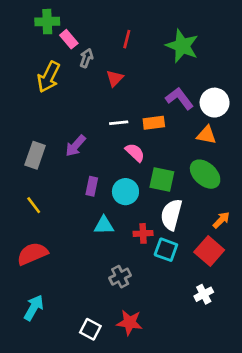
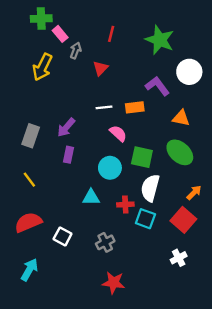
white circle: (215, 103) -> (189, 72), moved
purple rectangle: (92, 186) -> (68, 155), moved
white square: (90, 329) -> (63, 236), moved

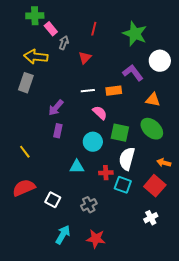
yellow arrow: (42, 67) -> (36, 57), turned 70
gray rectangle: (31, 136) -> (26, 83), moved
orange arrow: (194, 193) -> (164, 163), turned -120
cyan arrow: (29, 270) -> (63, 235), moved

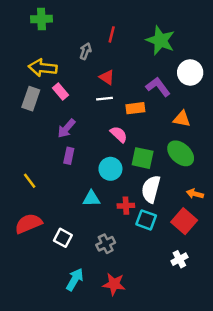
pink rectangle: (51, 29) -> (61, 92), moved
gray arrow: (64, 43) -> (85, 51), moved
red triangle: (85, 58) -> (107, 77), moved, turned -40
white line: (88, 91) -> (105, 99), moved

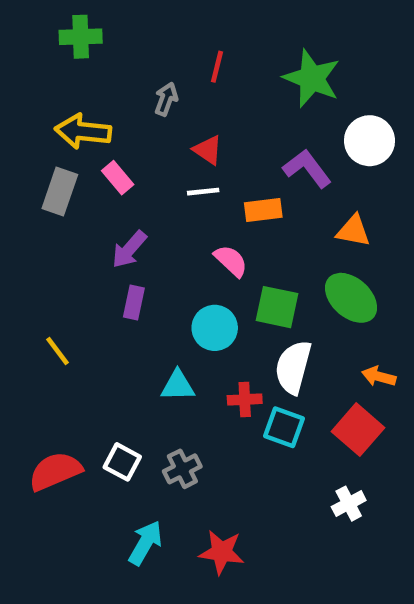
red semicircle: (28, 224) -> (55, 471), moved
gray cross: (106, 244) -> (182, 469), moved

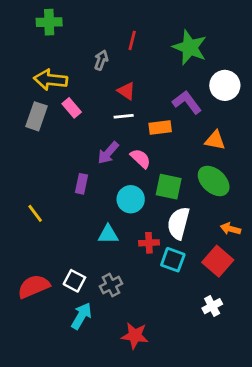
purple arrow: (129, 249) -> (108, 153), moved
cyan arrow: (145, 543) -> (81, 316), moved

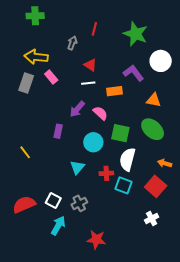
cyan triangle: (108, 234) -> (77, 167), turned -49

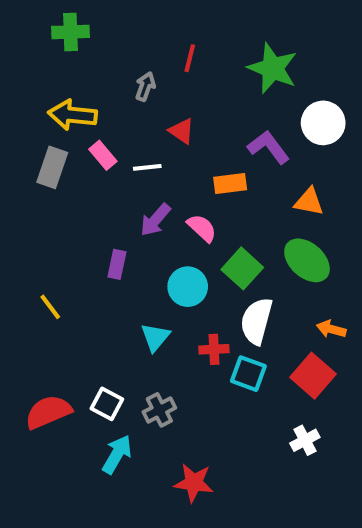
white line: (88, 83) -> (147, 167), moved
green square: (120, 133) -> (242, 268), turned 30

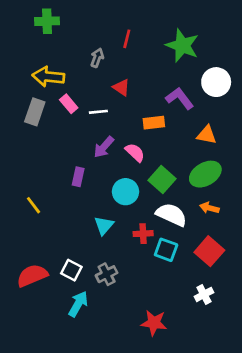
green ellipse: (307, 260) -> (205, 174), turned -72
white semicircle: (256, 321) -> (171, 215), turned 100
orange arrow: (331, 329) -> (209, 208), moved
red star: (194, 483) -> (154, 323), moved

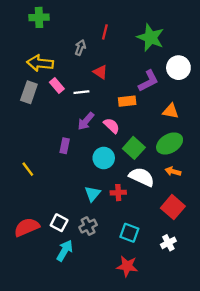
purple L-shape: (180, 98) -> (148, 81), turned 100
cyan triangle: (104, 225) -> (93, 194), moved
cyan square: (166, 250) -> (129, 233), moved

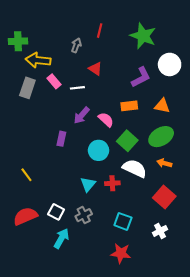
green cross: (39, 17) -> (18, 41), moved
orange rectangle: (127, 101) -> (129, 106), moved
yellow line: (28, 169) -> (26, 175), moved

